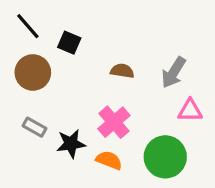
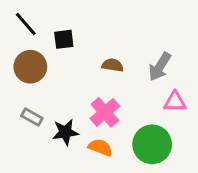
black square: (69, 43) -> (64, 39), turned -30

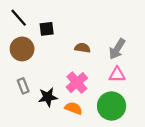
pink triangle: (175, 102) -> (117, 75), moved
gray rectangle: (32, 117) -> (23, 86), turned 40

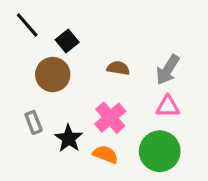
black square: (47, 29) -> (67, 41), turned -32
brown circle: (22, 49) -> (53, 75), moved
black star: (48, 97) -> (69, 138), turned -30

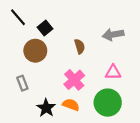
brown semicircle: (118, 68) -> (80, 46), turned 64
gray arrow: (168, 70) -> (113, 35), moved, turned 48
black star: (69, 138) -> (46, 108), moved

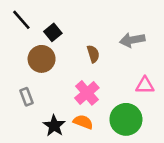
pink triangle: (113, 72) -> (145, 85), moved

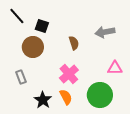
black square: (53, 32) -> (42, 26), turned -32
orange semicircle: (83, 122) -> (66, 97), turned 42

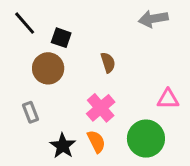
gray arrow: (105, 32) -> (153, 19), moved

